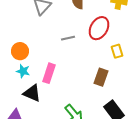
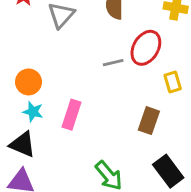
gray line: (68, 38) -> (113, 63), moved
black triangle: (32, 93) -> (23, 144), moved

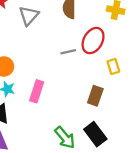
black rectangle: (168, 171) -> (95, 134), moved

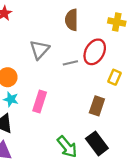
gray triangle: (29, 16) -> (40, 50), moved
yellow rectangle: (113, 66) -> (115, 77), turned 40

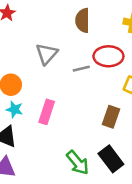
red ellipse: (95, 52) -> (108, 56), turned 60

